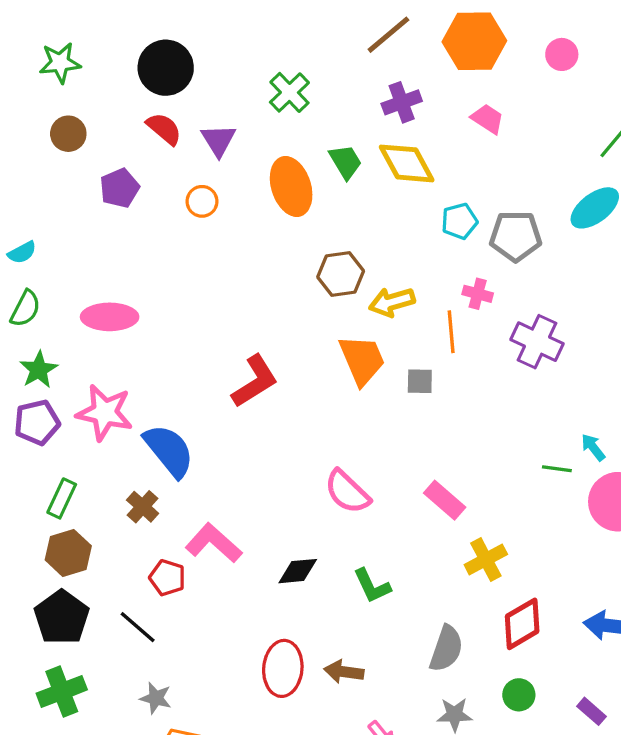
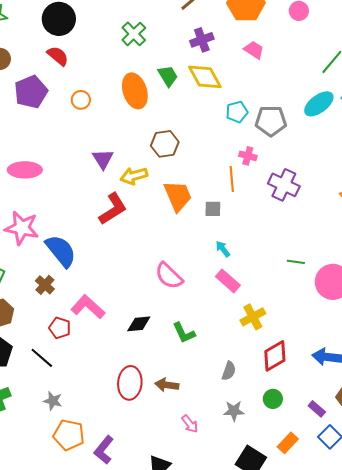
purple triangle: (218, 140) -> (103, 159), moved
purple pentagon: (119, 188) -> (31, 92), size x1.4
yellow arrow: (392, 302) -> (134, 176), moved
cyan arrow: (593, 447) -> (223, 249), moved
gray semicircle: (446, 649) -> (229, 371), size x0.7

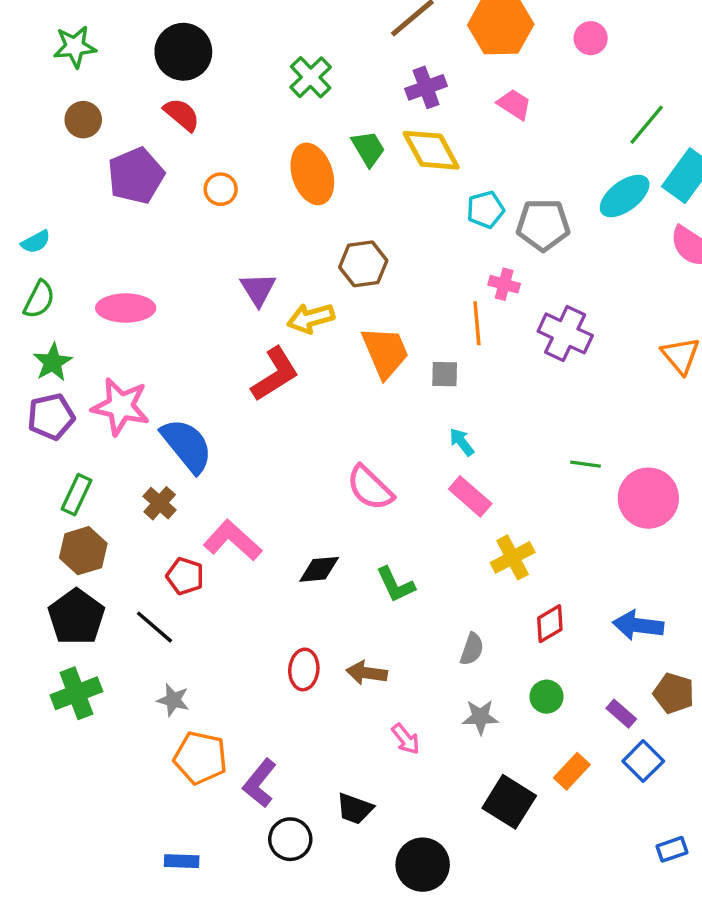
red diamond: (275, 356) -> (550, 624), size x0.7
red ellipse: (130, 383) -> (304, 669), size x0.7

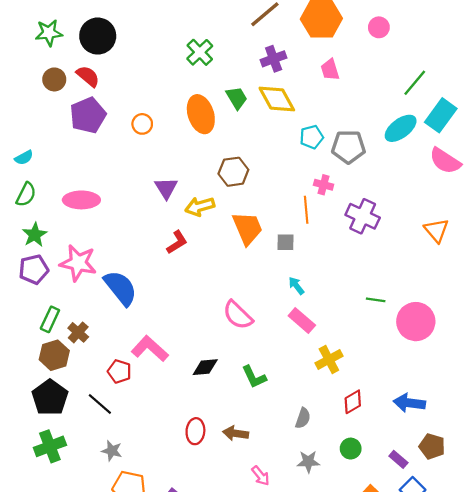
black circle: (183, 52) -> (98, 36), moved
pink trapezoid: (514, 104) -> (330, 70), turned -140
red semicircle: (182, 115) -> (88, 76), moved
red L-shape: (275, 374) -> (177, 242), size x0.7
brown cross: (160, 503) -> (78, 332), moved

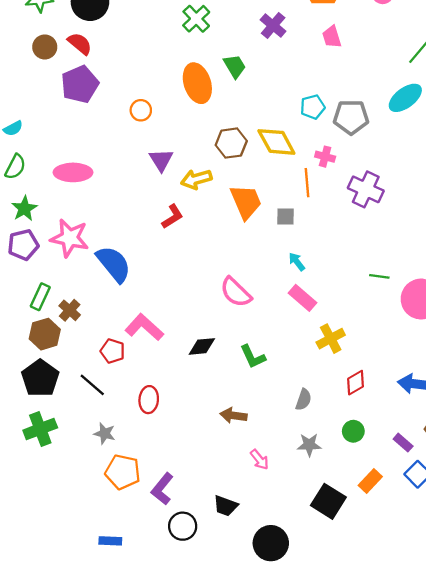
purple cross: (274, 59) -> (273, 26), turned -30
yellow diamond: (277, 99) -> (276, 142), moved
orange circle: (142, 124) -> (141, 110), moved
red ellipse: (195, 431) -> (149, 400), moved

